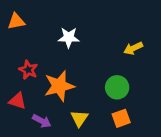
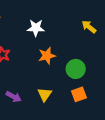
yellow arrow: (133, 48) -> (89, 27), moved, turned 64
orange star: (59, 86) -> (47, 56), moved, size x0.7

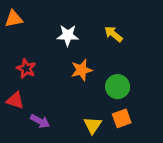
yellow arrow: (89, 27) -> (113, 34), moved
yellow triangle: (45, 94) -> (93, 125), moved

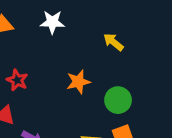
white star: (68, 35) -> (52, 22), moved

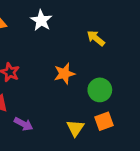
white star: (52, 22) -> (41, 20), turned 30

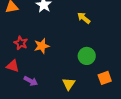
orange star: (64, 74) -> (42, 46), moved
orange square: (104, 121) -> (105, 78), moved

